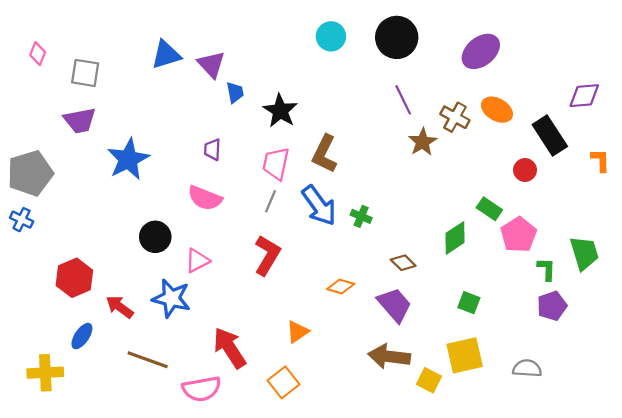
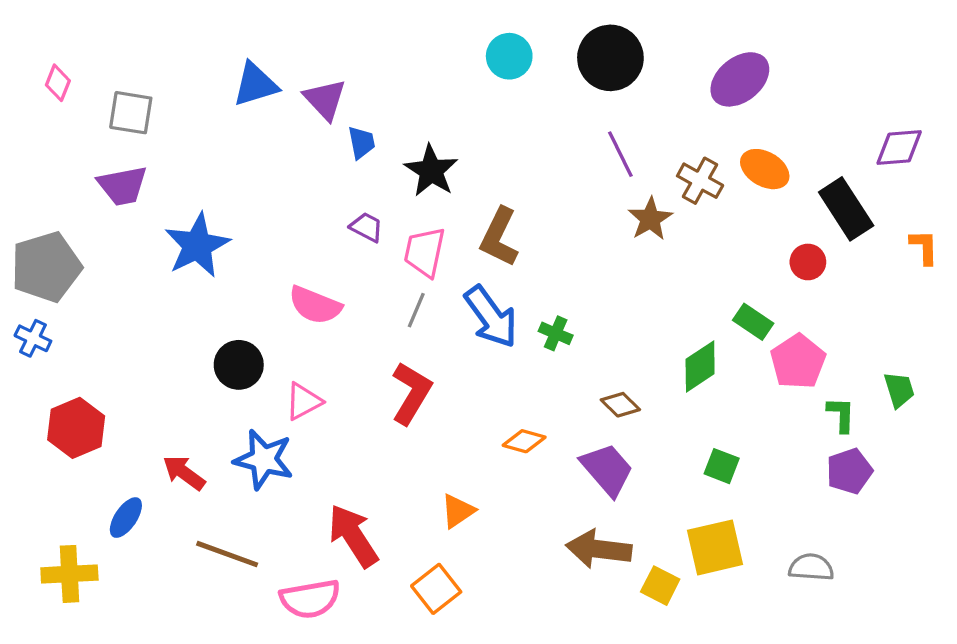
purple trapezoid: (212, 150) -> (366, 227), moved, turned 115
green trapezoid: (584, 253) -> (899, 390), size x0.7
red hexagon: (74, 278) -> (76, 428), moved

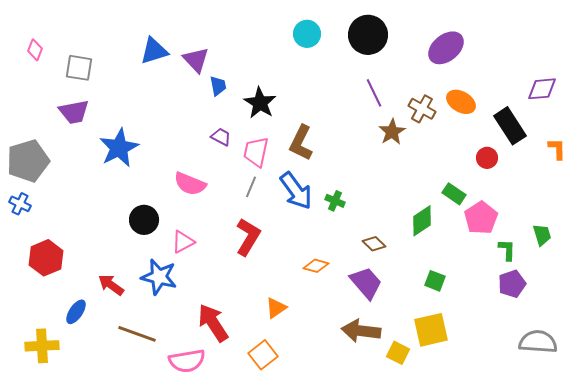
gray semicircle: (811, 567) -> (538, 342), moved, size x1.4

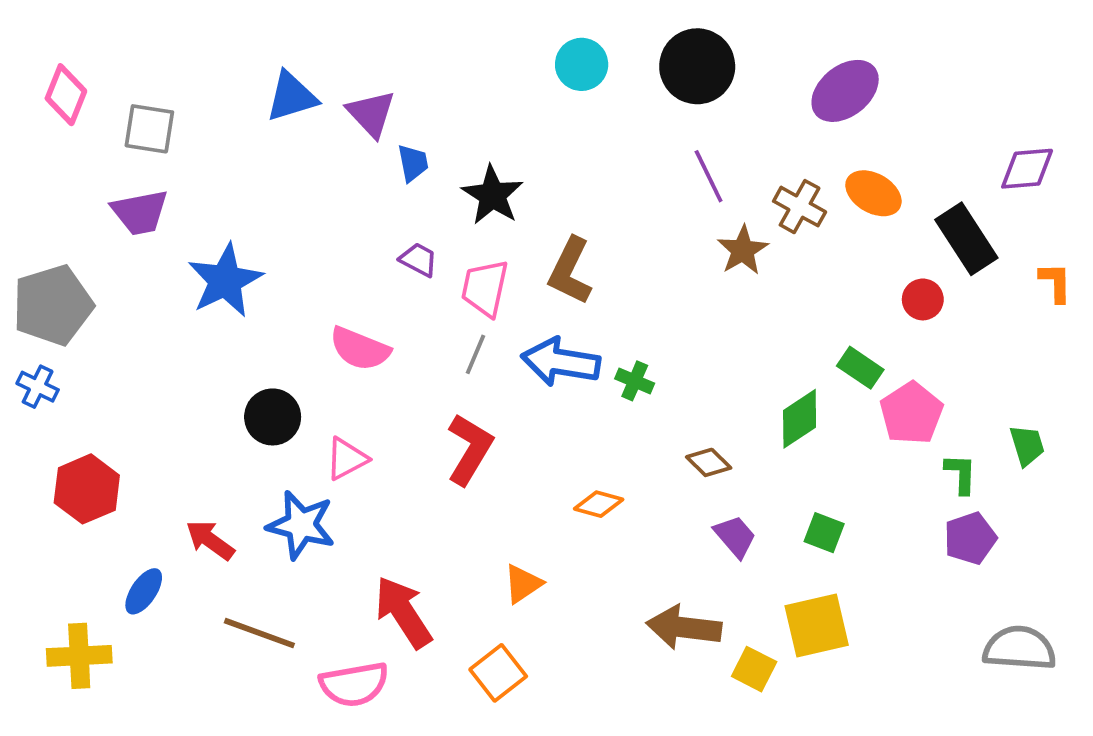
pink diamond: (35, 50) -> (66, 95), size x1.4
blue arrow: (296, 191) -> (561, 362), turned 135
purple trapezoid: (366, 283) -> (735, 536), moved, size x0.7

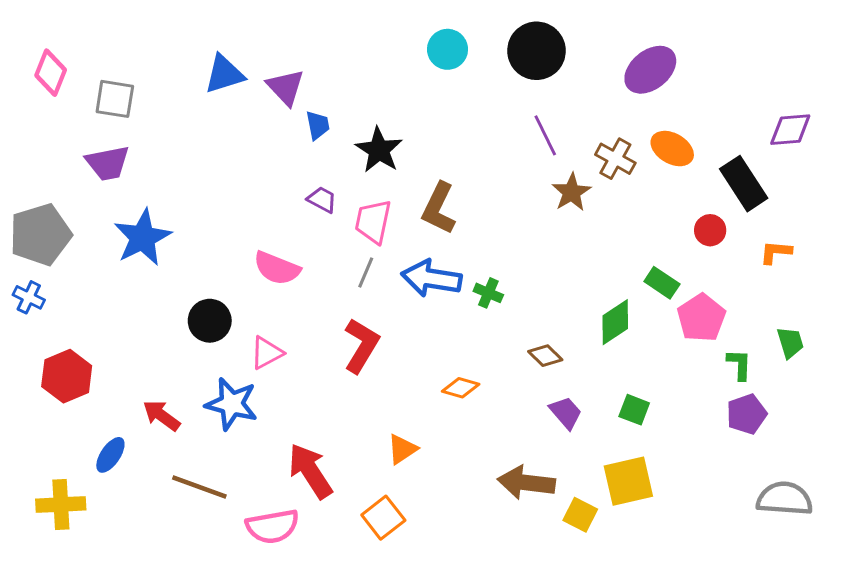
blue star: (225, 280) -> (143, 238), moved
orange L-shape: (1055, 282) -> (776, 252), moved, turned -84

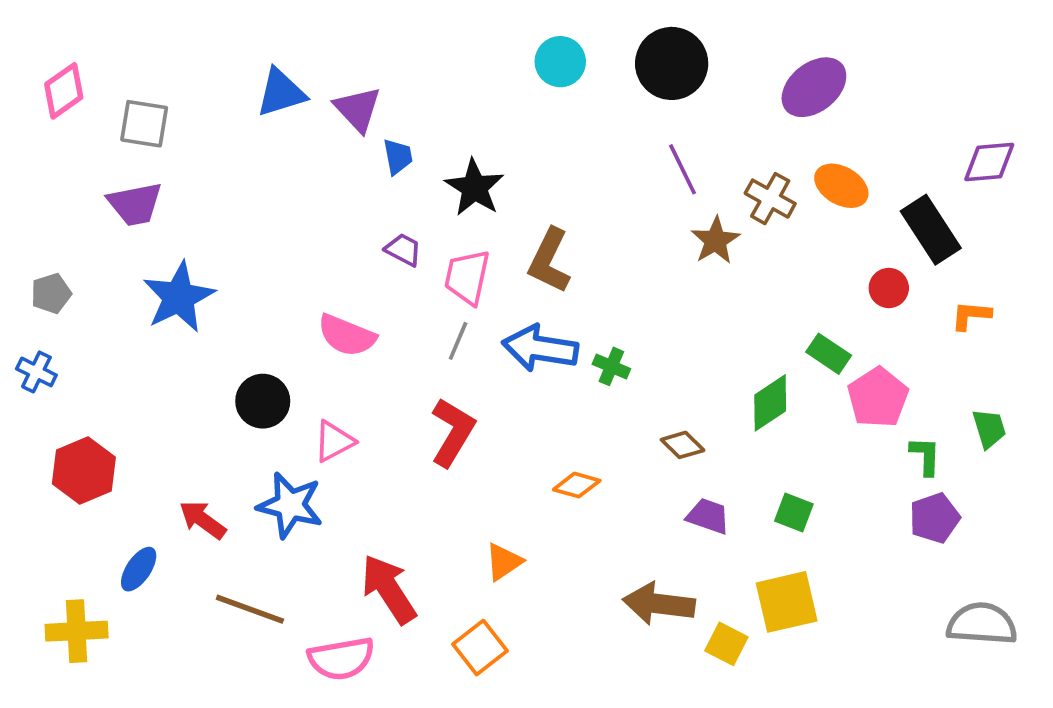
pink diamond: (51, 73) -> (64, 91), turned 33
gray pentagon: (40, 235) -> (51, 293), size x0.5
purple trapezoid: (566, 413) -> (708, 516), turned -30

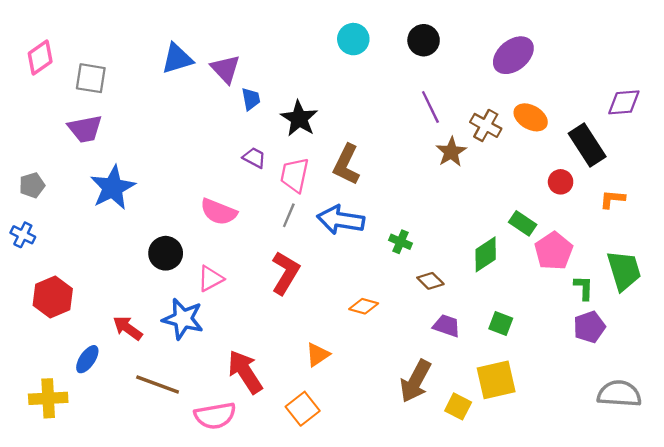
black circle: (672, 63) -> (424, 40), size x0.7
green cross: (611, 366) -> (401, 242), moved
green trapezoid: (989, 429) -> (624, 271), size x1.6
brown arrow: (659, 604) -> (415, 381), turned -69

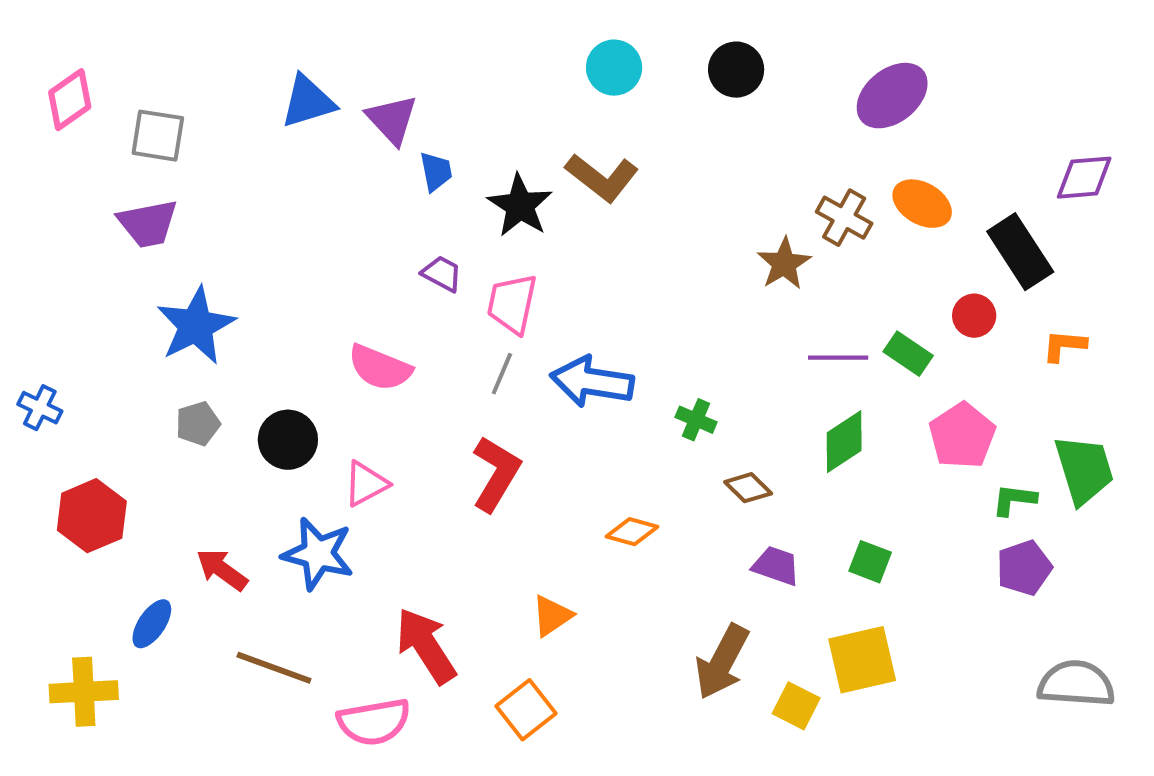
purple line: (430, 107) -> (838, 358), moved, turned -64
brown L-shape: (346, 165) -> (602, 178), moved, turned -78
gray pentagon: (32, 185) -> (198, 424), moved
green rectangle: (523, 223) -> (908, 354), moved
green L-shape: (584, 288) -> (1014, 500), turned -85

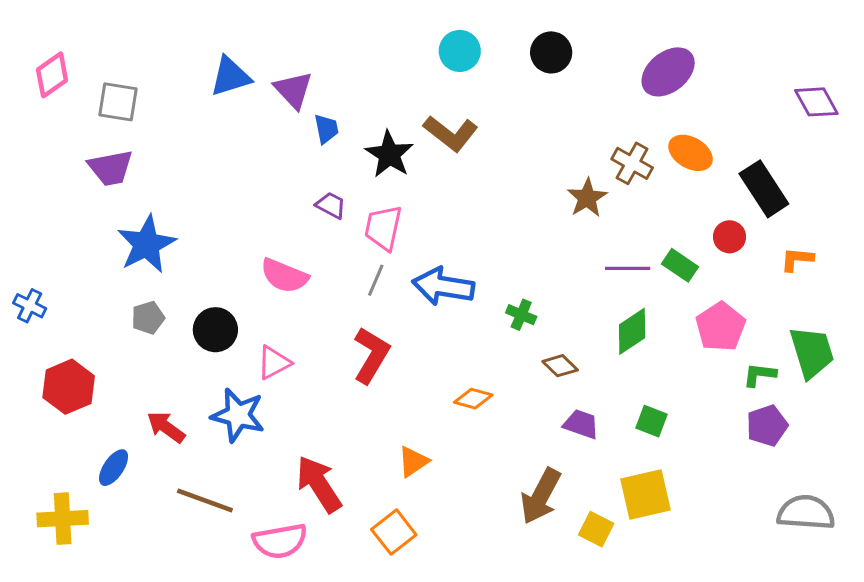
purple diamond: (1084, 178) -> (816, 102), moved, turned 66

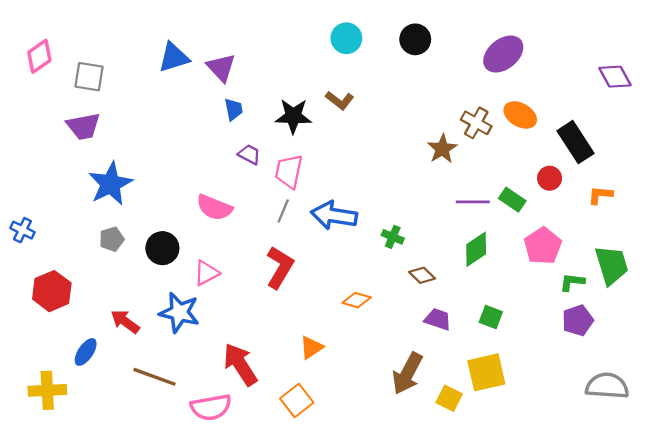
blue trapezoid: (326, 129) -> (234, 109), moved
brown L-shape: (451, 133) -> (340, 100), size x0.7
black star: (389, 154) -> (293, 116), turned -30

